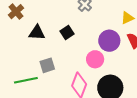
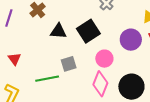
black square: (67, 32) -> (88, 31), size x1.6
pink circle: (95, 59) -> (104, 59), moved

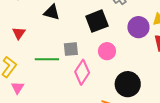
black triangle: (58, 31) -> (52, 12), moved
purple circle: (131, 40) -> (138, 27), moved
pink diamond: (100, 84) -> (82, 72), moved

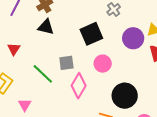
green line: (47, 59) -> (43, 74), turned 45
pink triangle: (18, 88) -> (25, 105), moved

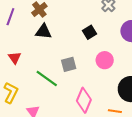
black square: (91, 34) -> (89, 32), size x0.6
pink diamond: (79, 86) -> (84, 100), moved

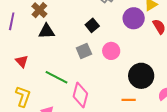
gray square: (69, 64) -> (84, 51), moved
pink diamond: (84, 100) -> (80, 95), moved

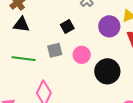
black circle: (141, 76) -> (107, 71), moved
green line: (56, 77) -> (24, 59), moved, turned -30

